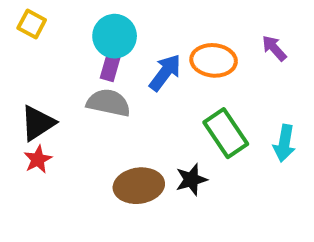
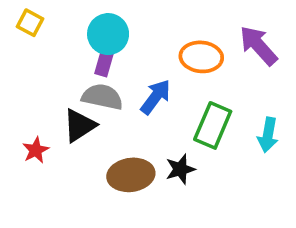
purple arrow: (274, 48) -> (258, 45), size x1.6
blue arrow: (165, 73) -> (156, 97), moved
black triangle: (38, 123) -> (79, 125), moved
green rectangle: (226, 133) -> (213, 125), turned 57

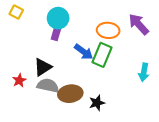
gray semicircle: (102, 97) -> (48, 85), moved
blue arrow: (156, 97) -> (84, 52), turned 90
green rectangle: (213, 125) -> (102, 55), moved
black star: (180, 169) -> (97, 103), moved

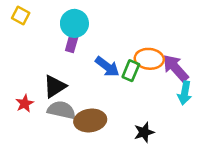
purple arrow: (139, 24) -> (175, 68), moved
orange ellipse: (108, 30) -> (149, 59), moved
green rectangle: (102, 55) -> (131, 71), size x0.7
black star: (97, 103) -> (144, 132), moved

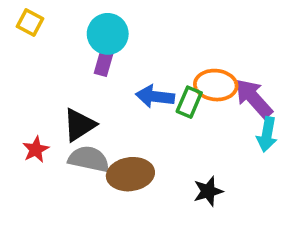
blue arrow: (107, 67) -> (155, 96), turned 150

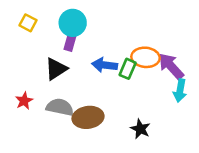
yellow square: (30, 23) -> (28, 23), moved
black triangle: (79, 125) -> (56, 69), moved
black star: (208, 191) -> (140, 129), turned -30

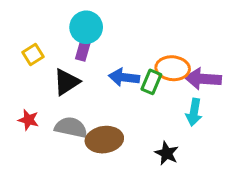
yellow square: (28, 23) -> (33, 55), moved, turned 30
purple arrow: (171, 66) -> (203, 79), turned -44
cyan arrow: (180, 91) -> (194, 112), moved
red star: (24, 101) -> (28, 120), turned -30

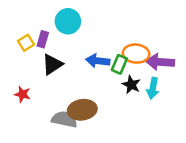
purple rectangle: (83, 50) -> (43, 39), moved
gray semicircle: (71, 127) -> (64, 119), moved
black star: (167, 153) -> (131, 85), moved

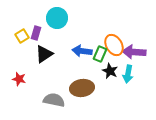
orange ellipse: (136, 54) -> (114, 45), turned 55
brown ellipse: (82, 110) -> (82, 88), moved

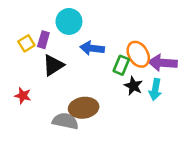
blue arrow: (82, 51) -> (92, 48), moved
brown ellipse: (82, 88) -> (84, 108), moved

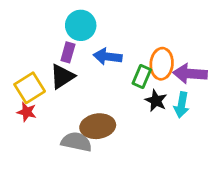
purple rectangle: (43, 40) -> (68, 52), moved
yellow square: (26, 43) -> (30, 88), moved, size x1.5
orange ellipse: (138, 54) -> (162, 64), turned 35

